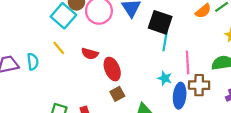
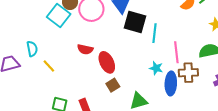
black square: (160, 22) -> (135, 22), moved
yellow line: (59, 48) -> (49, 66), moved
cyan semicircle: (33, 62) -> (32, 49), moved

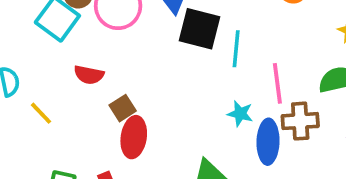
red semicircle: (85, 49) -> (89, 75), moved
red ellipse: (107, 62) -> (134, 137), moved, turned 35
brown square: (113, 85) -> (123, 108), moved

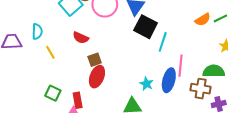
cyan star: (240, 114) -> (146, 84), moved
brown cross: (300, 121) -> (201, 89), moved
blue ellipse: (268, 142) -> (169, 80), moved

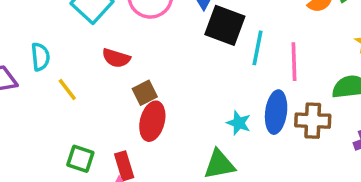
pink line: (181, 66) -> (294, 62), moved
brown cross: (201, 89) -> (313, 121), moved

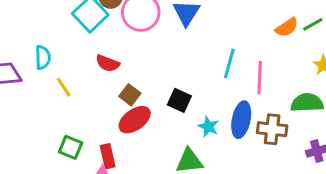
black square: (225, 25) -> (179, 100), moved, size x0.7
brown square: (145, 93) -> (130, 95), turned -30
red ellipse: (152, 121) -> (135, 120), turned 36

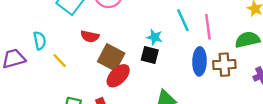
cyan line: (229, 63) -> (183, 20), turned -30
brown square: (130, 95) -> (111, 57), size x1.6
cyan star: (208, 127) -> (155, 37), moved

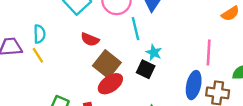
cyan line: (183, 20) -> (135, 29), moved
yellow line: (60, 61) -> (38, 55), moved

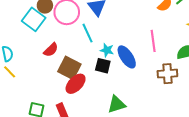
red semicircle: (90, 39) -> (51, 50), turned -56
blue ellipse: (194, 85) -> (127, 57), moved, turned -35

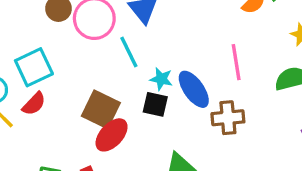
cyan square: (34, 19) -> (34, 67), moved, turned 30
red semicircle: (51, 50) -> (34, 104), moved
brown cross: (167, 74) -> (228, 118), moved

